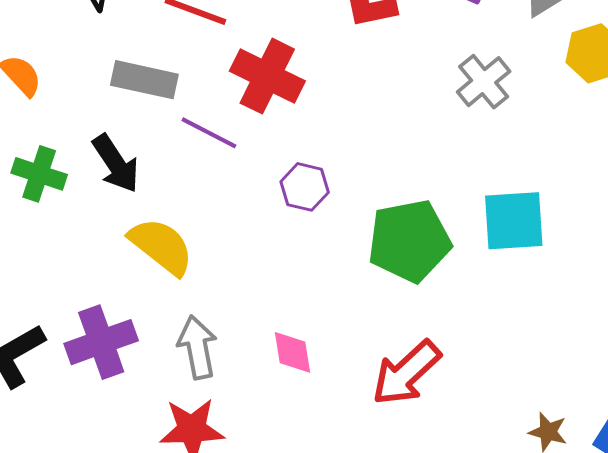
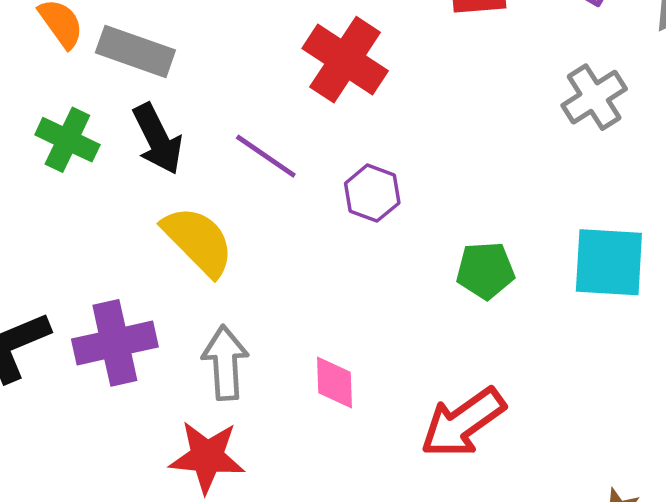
gray rectangle: (144, 80) -> (135, 51), moved
purple line: (209, 133) -> (266, 156), moved
green pentagon: (409, 241) -> (485, 270), size x0.6

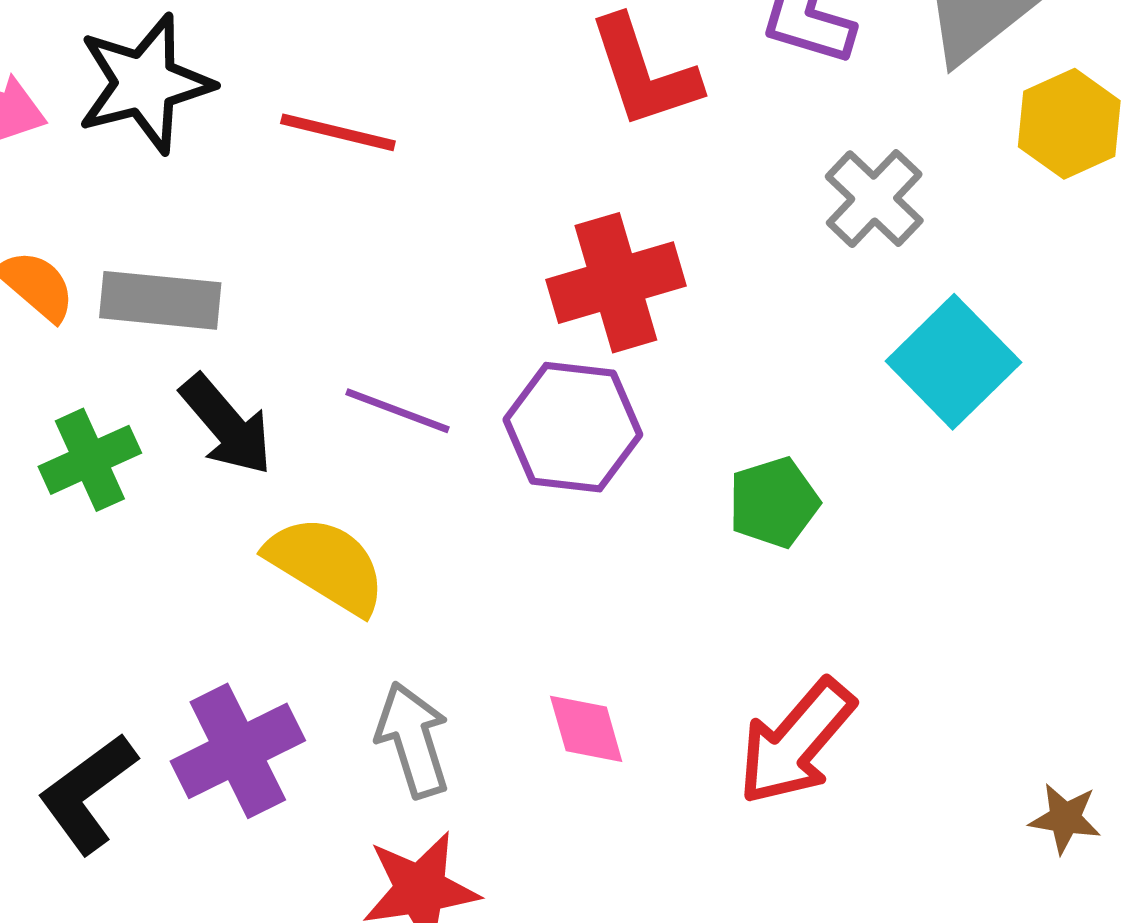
red cross: (345, 60) -> (616, 283), moved, turned -36
green cross: (67, 140) -> (90, 460), turned -36
purple hexagon: (372, 193) -> (573, 427), size x1.5
cyan square: (609, 262) -> (953, 362), moved, turned -34

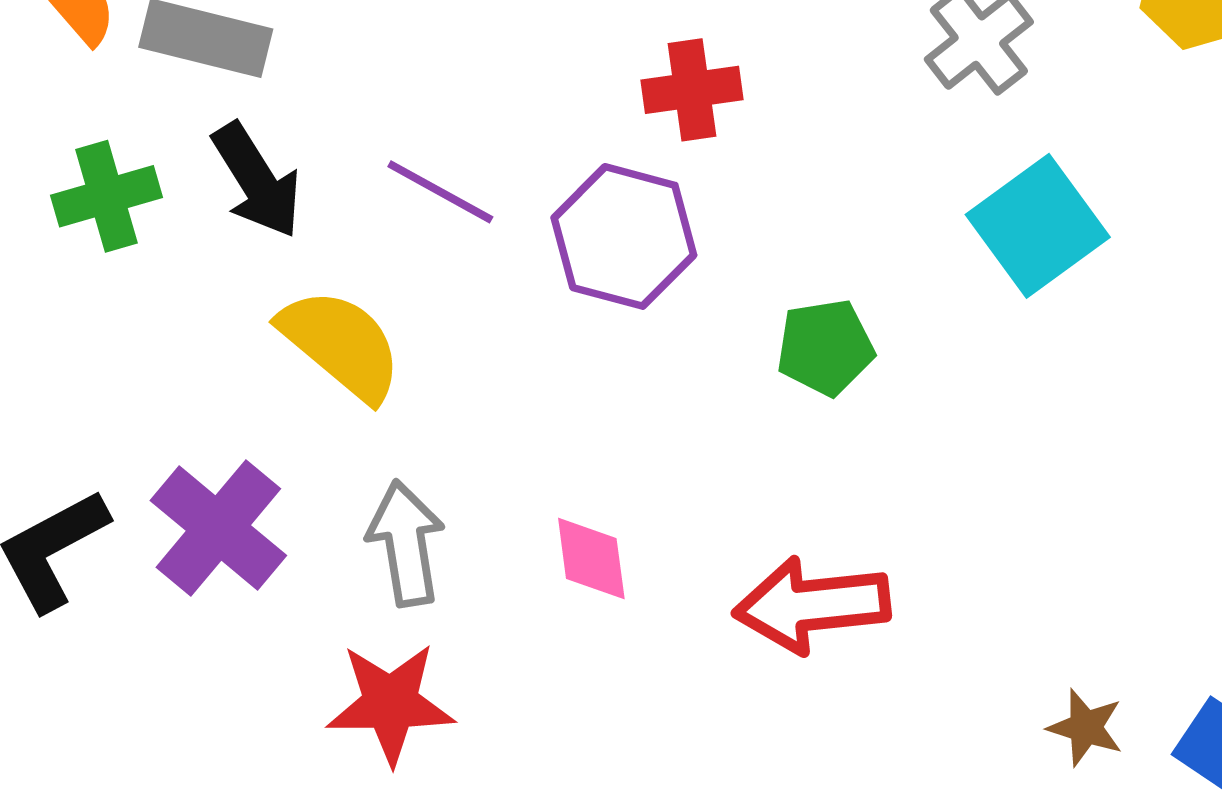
red cross: (616, 283) -> (692, 90), size x0.7
red arrow: (796, 742) -> (812, 605), turned 35
purple cross: (238, 751) -> (218, 528), turned -32

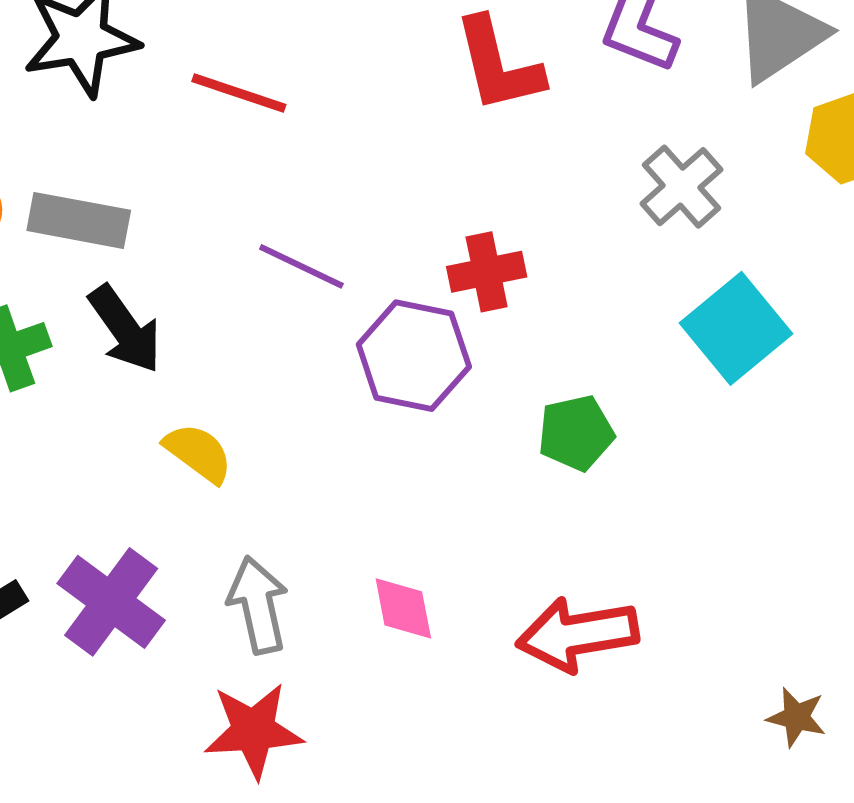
red cross: (692, 90) -> (487, 272), moved
purple line: (440, 192) -> (301, 266), moved
yellow semicircle: (341, 344) -> (198, 453), size x0.7

